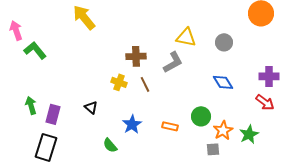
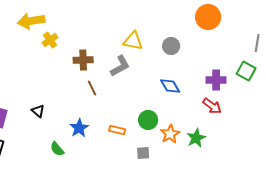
yellow arrow: (84, 17) -> (31, 21), turned -60
yellow cross: (119, 82) -> (50, 40), moved, turned 35
gray square: (213, 149) -> (143, 153), moved

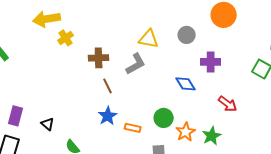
gray circle: (171, 46) -> (187, 35), moved
purple cross: (216, 80) -> (211, 62), moved
black triangle: (38, 111) -> (48, 124), moved
blue star: (79, 128) -> (108, 116), moved

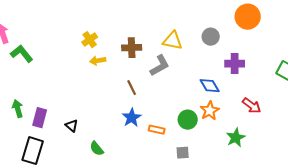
yellow arrow: (47, 19) -> (98, 61), moved, size x0.6
brown cross: (99, 58) -> (132, 48), moved
orange star: (186, 132) -> (210, 111), moved

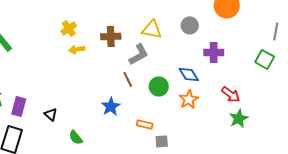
brown line: (132, 88) -> (128, 79), moved
green circle: (188, 120) -> (159, 86), moved
orange rectangle: (157, 130) -> (145, 124), moved
green star: (236, 138) -> (239, 118), moved

